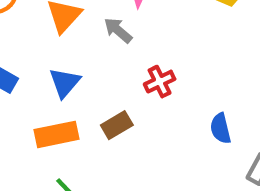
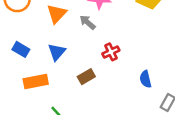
orange rectangle: (57, 134) -> (36, 82), moved

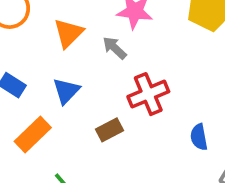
red cross: (111, 52) -> (148, 94), size x1.5
orange rectangle: (36, 82) -> (33, 134), turned -35

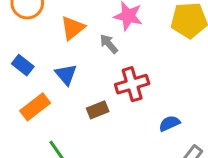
blue triangle: (66, 91) -> (66, 75), turned -30
blue semicircle: (199, 137) -> (169, 123), turned 70

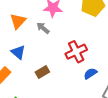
red cross: (132, 84) -> (76, 52), moved

